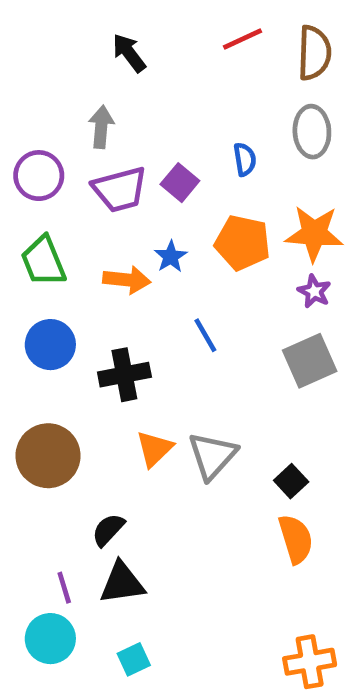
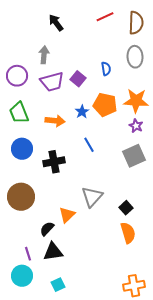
blue star: (171, 257) -> (82, 112), moved
orange triangle: (155, 449) -> (67, 215), moved

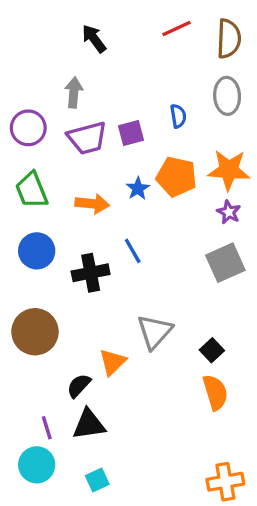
purple square: (78, 79) -> (131, 133), turned 35
blue line: (89, 145) -> (133, 251), moved

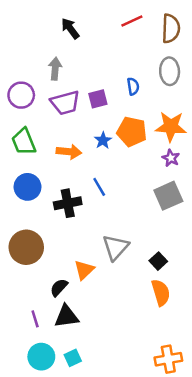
cyan circle: (37, 465) -> (41, 357), moved

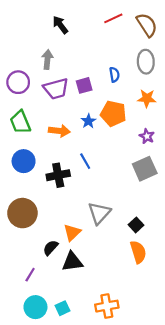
brown semicircle: (171, 28) -> (147, 25), turned -35
orange star: (171, 127) -> (147, 98), moved, size x0.7
black triangle: (66, 316) -> (72, 262), moved
purple line: (35, 319) -> (30, 275), turned 48
orange cross: (168, 359) -> (107, 306), moved

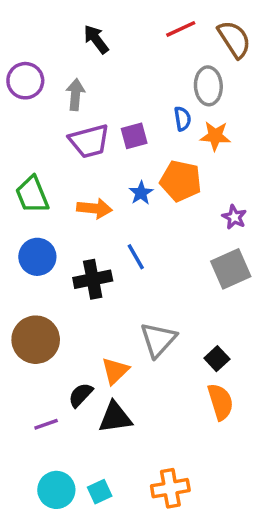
gray ellipse: (146, 62) -> (208, 86), moved
purple circle: (18, 82) -> (25, 81), moved
orange star: (147, 98) -> (215, 136), moved
purple line: (30, 275) -> (46, 424), moved, turned 40

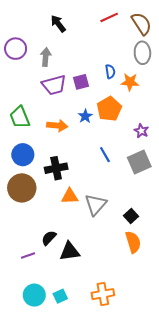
gray ellipse: (208, 86) -> (142, 53), moved
orange pentagon: (181, 181) -> (109, 109), turned 30
blue line: (136, 257) -> (105, 155), moved
brown circle: (36, 340) -> (22, 188), moved
orange triangle: (115, 371) -> (70, 196), moved, turned 42

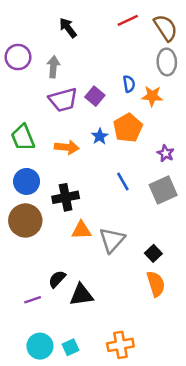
purple square: (81, 82) -> (95, 96), turned -35

